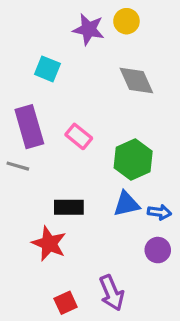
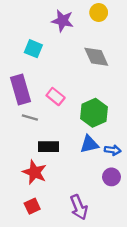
yellow circle: (126, 21) -> (99, 13), moved
gray line: (18, 166) -> (30, 117), moved
red square: (66, 303) -> (32, 206), moved

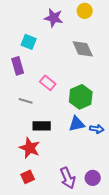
purple rectangle: (21, 89) -> (18, 66), moved, size x0.7
purple circle: (111, 177) -> (93, 178), moved

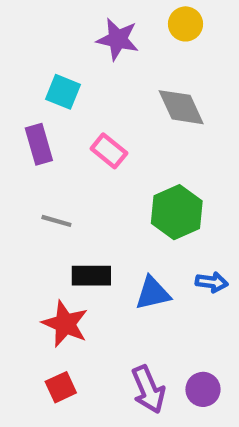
pink rectangle: (48, 83) -> (109, 151), moved
blue triangle: (77, 124) -> (153, 293), moved

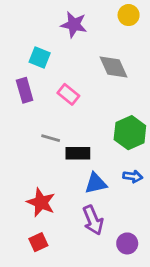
yellow circle: (185, 24) -> (129, 15), moved
green hexagon: (177, 212) -> (130, 133), moved
gray line: (56, 221) -> (51, 138), moved
black rectangle: (91, 276) -> (78, 153), moved
purple arrow: (148, 389) -> (93, 220), moved

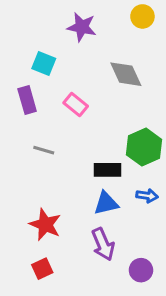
gray line: (51, 138) -> (44, 150), moved
black rectangle: (78, 153) -> (108, 170), moved

